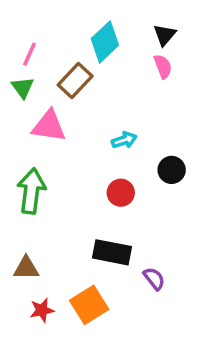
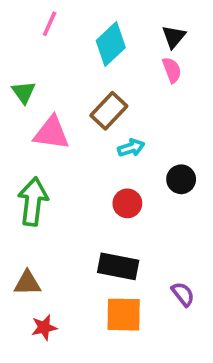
pink line: (30, 54) -> (50, 24), moved
brown rectangle: (75, 80) -> (109, 111), moved
purple semicircle: (154, 279) -> (183, 294), moved
orange square: (89, 305) -> (124, 315), moved, turned 33

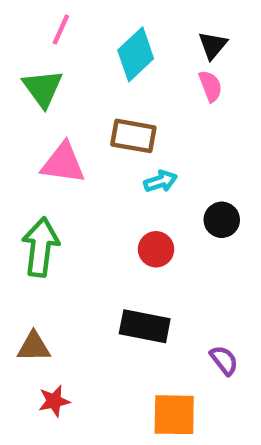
green triangle: (24, 92) -> (43, 88), moved, size x1.4
brown rectangle: (109, 111) -> (133, 136), turned 57
orange square: (124, 315) -> (174, 415), moved

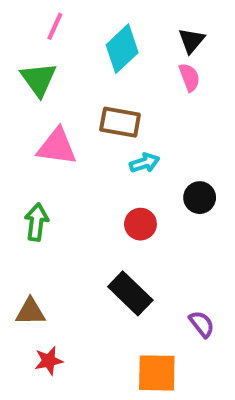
green arrow: (40, 247) -> (36, 222), size x0.7
black rectangle: (145, 326) -> (130, 293), turned 33

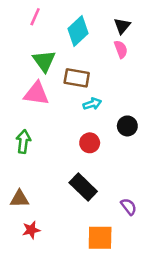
green triangle: (39, 79) -> (44, 61), moved

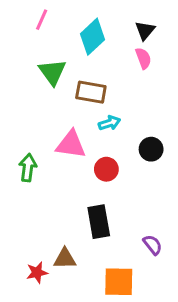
pink triangle: (36, 93) -> (71, 145), moved
black rectangle: (83, 187) -> (99, 222), turned 36
brown triangle: (19, 199) -> (65, 259), moved

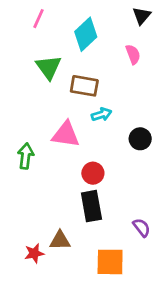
black triangle: (145, 30) -> (142, 16), moved
red circle: (106, 169) -> (93, 173), moved

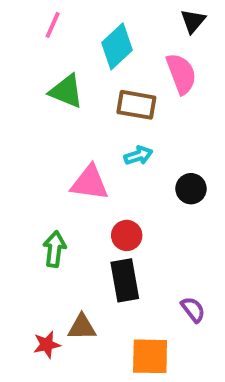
pink semicircle: (133, 54) -> (181, 74), size x1.5
green triangle: (49, 67) -> (66, 91), turned -32
brown rectangle: (84, 86) -> (136, 105), moved
green arrow: (26, 156) -> (55, 249), moved

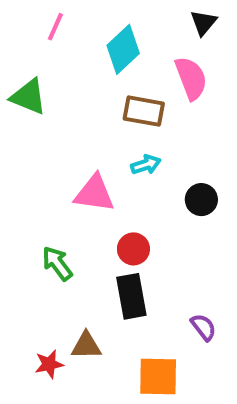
green triangle: (66, 91) -> (29, 97), moved
green arrow: (55, 249) -> (57, 263), turned -44

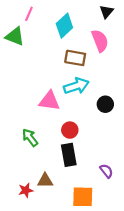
green triangle: (29, 97) -> (15, 36), moved
cyan arrow: (146, 165) -> (76, 86), size x1.6

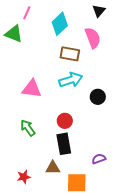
pink triangle: (49, 101) -> (32, 89), moved
purple semicircle: (106, 171) -> (99, 159), turned -72
brown triangle: (45, 181) -> (53, 168), moved

